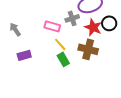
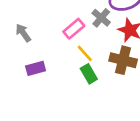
gray cross: (72, 18) -> (101, 18), turned -32
pink rectangle: (52, 26) -> (74, 29), turned -56

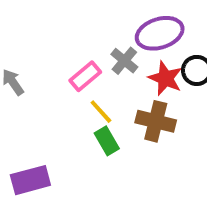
purple rectangle: (36, 68) -> (30, 180), moved, size x1.4

